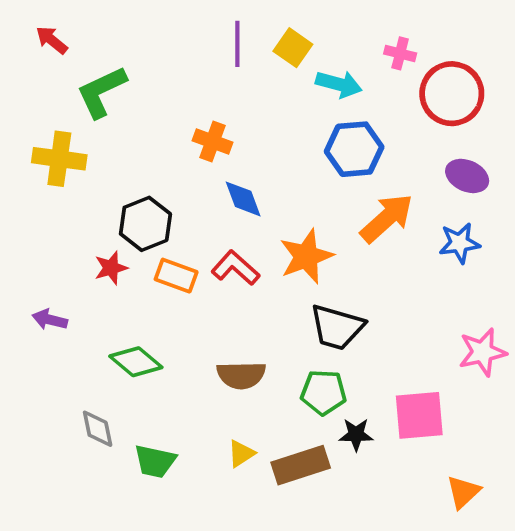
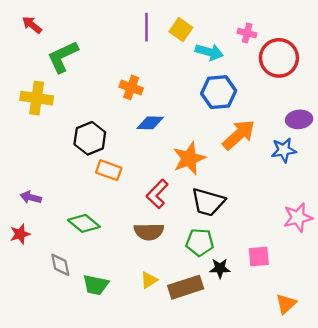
purple ellipse: (467, 176) -> (299, 119), moved, turned -30
blue diamond: (243, 199) -> (150, 123), turned -68
red star: (111, 268) -> (20, 234), moved
red L-shape: (235, 268) -> (157, 194), moved, turned -88
pink square: (419, 415) -> (259, 256), size x0.7

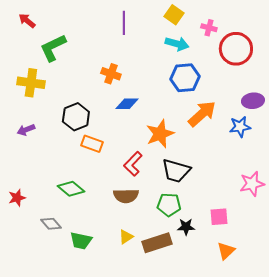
yellow square: (181, 30) -> (174, 15), moved
purple arrow: (31, 197) -> (26, 130), moved, turned -36
gray diamond: (60, 265) -> (51, 224), turned -30
orange triangle: (286, 304) -> (226, 251), moved

